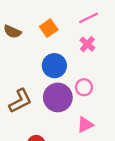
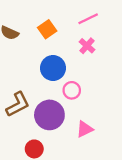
pink circle: (84, 87) -> (72, 90), moved
purple circle: (58, 97) -> (49, 115), moved

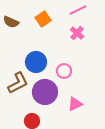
blue circle: (53, 68) -> (36, 62), moved

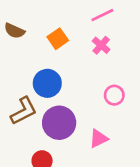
orange square: (43, 19) -> (58, 39), moved
pink circle: (64, 71) -> (114, 95), moved

